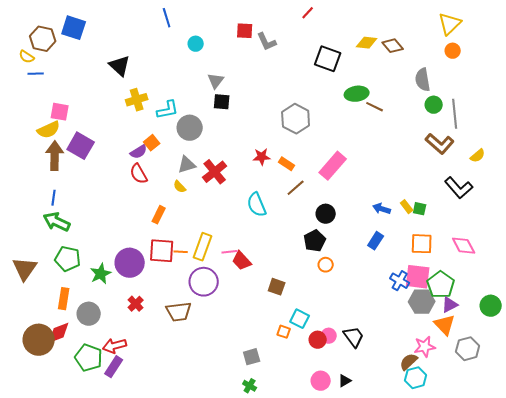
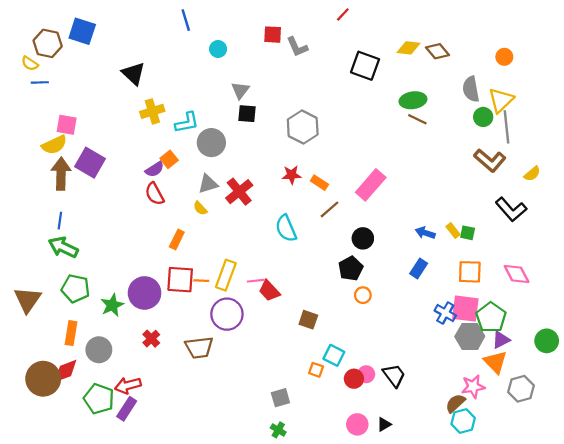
yellow triangle: (450, 24) -> (501, 100), moved
green ellipse: (357, 94) -> (413, 100), moved
gray hexagon: (296, 119) -> (303, 127), moved

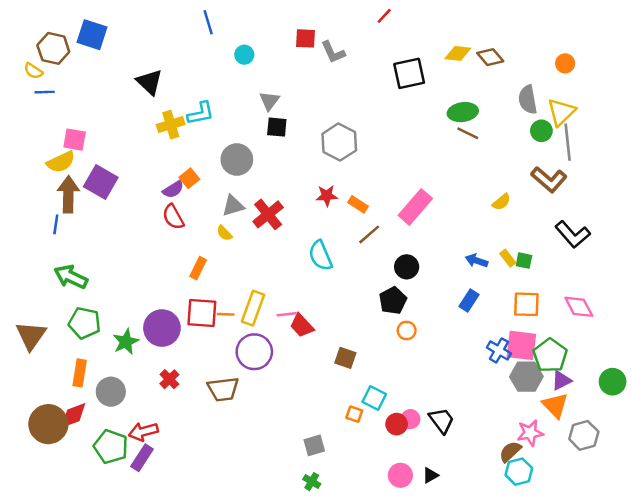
black square: (365, 66) -> (409, 73), turned -32
cyan L-shape: (187, 123) -> (201, 113), moved
yellow semicircle: (532, 174) -> (501, 202), moved
blue line: (60, 221) -> (56, 224), moved

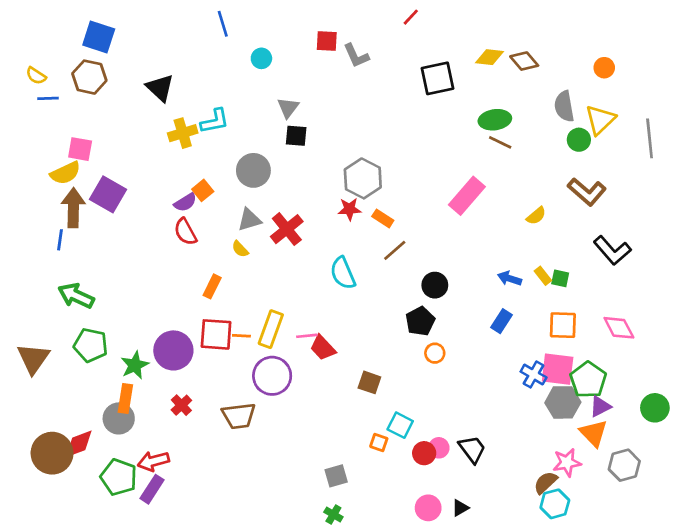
brown hexagon: (53, 48) -> (89, 77), moved
gray hexagon: (339, 142) -> (363, 178), moved
gray line: (568, 142) -> (650, 138), moved
pink rectangle: (415, 207) -> (467, 196), moved
orange rectangle: (80, 373) -> (125, 398), moved

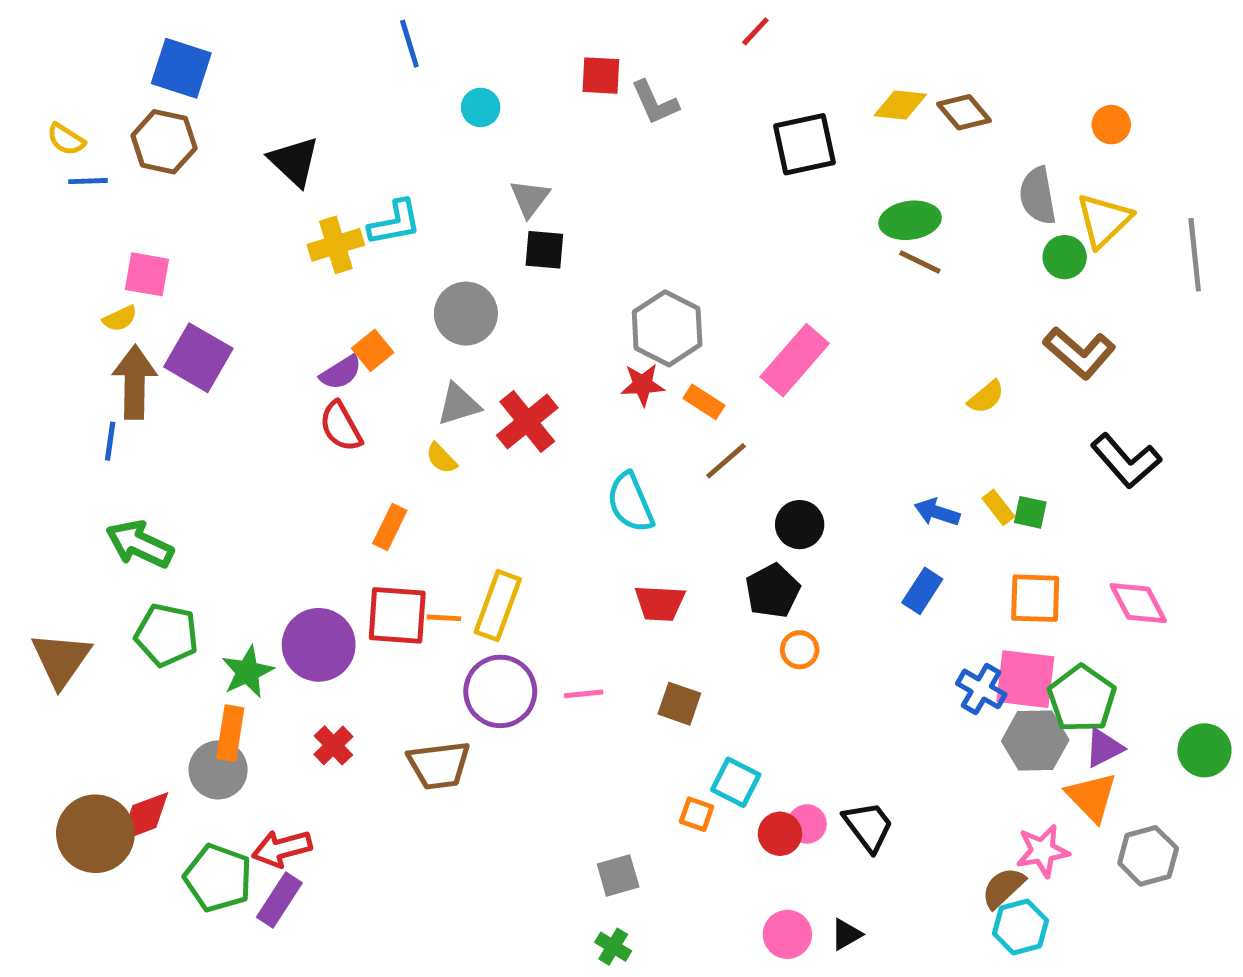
yellow semicircle: (65, 173) -> (120, 318), size x0.6
pink rectangle: (467, 196) -> (795, 360), moved
pink line: (307, 336) -> (584, 694), moved
red trapezoid: (323, 348) -> (660, 603), moved, turned -44

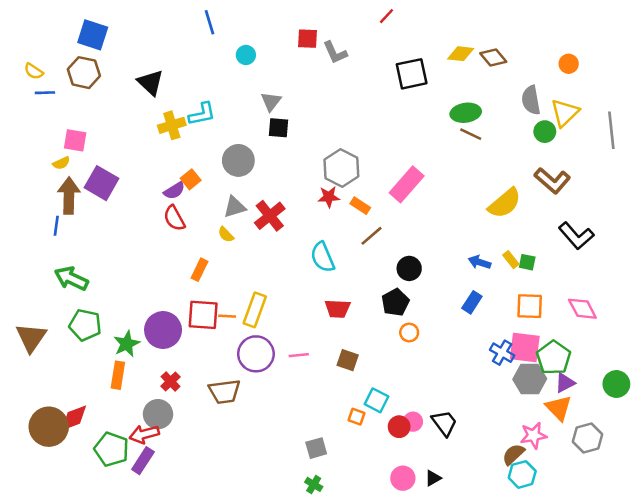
yellow semicircle: (986, 397) -> (505, 203), size x1.8
gray circle: (218, 770) -> (158, 414), moved

